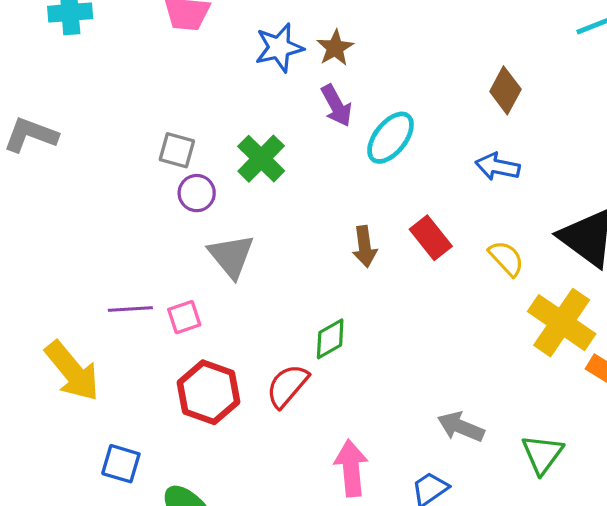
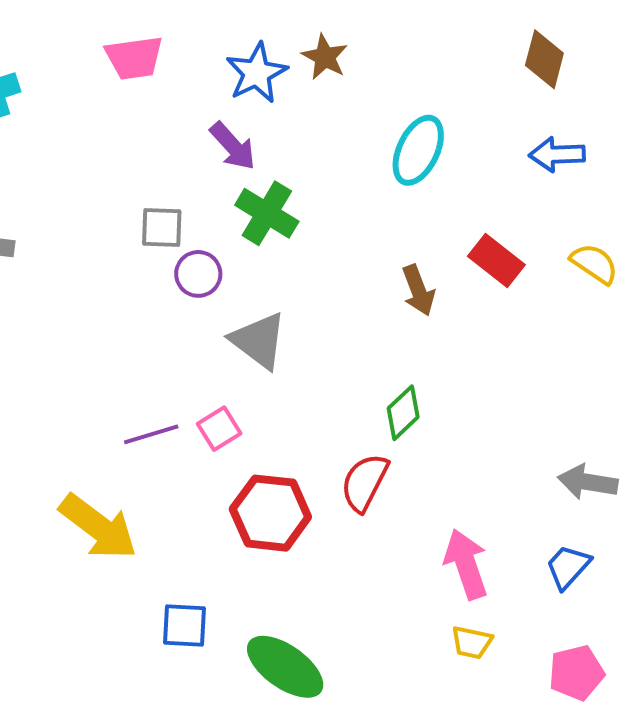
purple arrow: (336, 106) -> (233, 146), moved

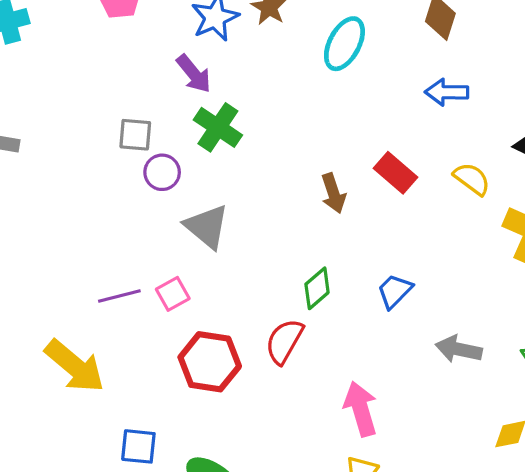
cyan ellipse: (418, 150) -> (344, 44), moved
blue trapezoid: (568, 567) -> (395, 291), moved

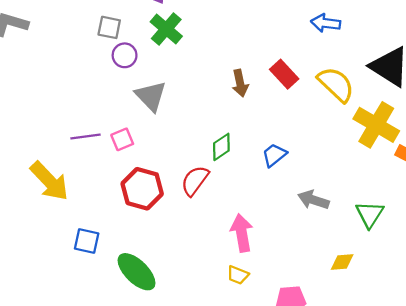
yellow semicircle: (472, 179) -> (336, 84), size x1.5

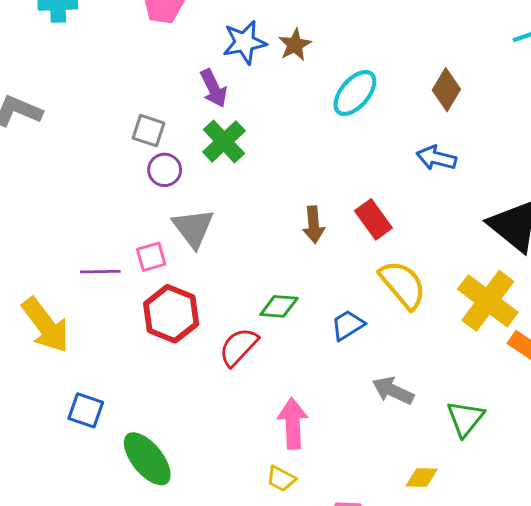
yellow semicircle: (336, 84) -> (403, 285), moved
pink square: (122, 139) -> (151, 257), moved
green diamond: (221, 147) -> (279, 306), turned 32
red hexagon: (142, 189) -> (171, 314), moved

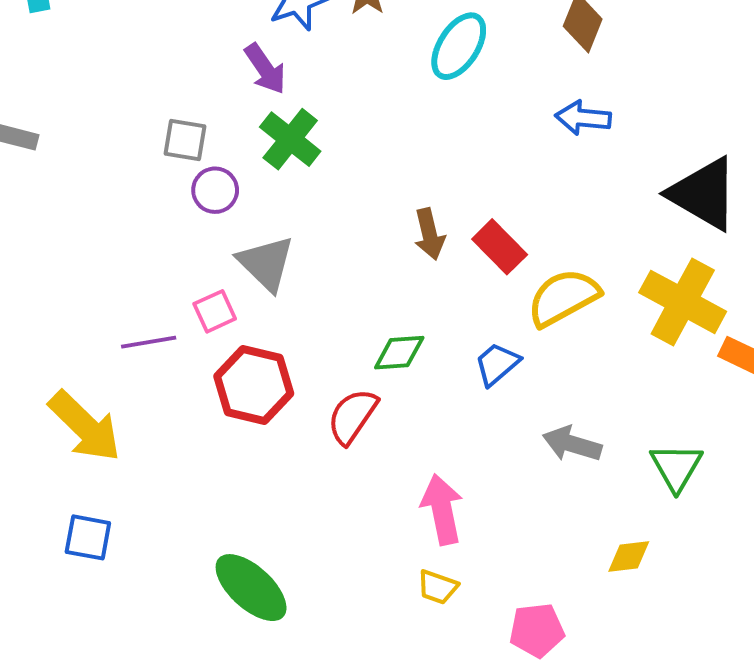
red rectangle: (373, 219) -> (500, 247), moved
yellow semicircle: (403, 285) -> (563, 297), turned -70
blue square: (86, 410) -> (88, 537), moved

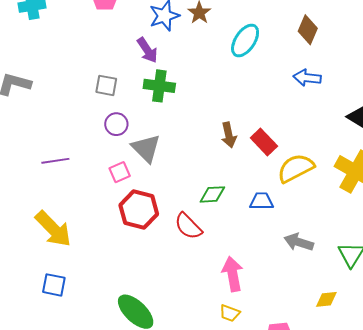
green cross: (290, 139) -> (159, 86), turned -32
purple circle: (215, 190) -> (116, 124), moved
purple line: (149, 342) -> (55, 161), moved
blue trapezoid: (497, 364) -> (262, 201), turned 40
red semicircle: (352, 416) -> (188, 226), turned -80

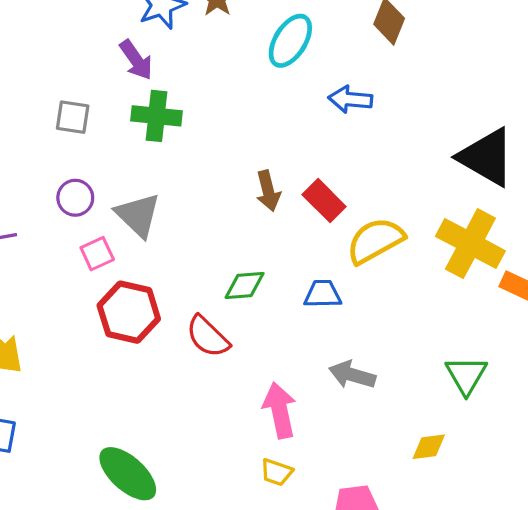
blue arrow: (307, 78) -> (350, 99), moved
purple circle: (116, 124) -> (75, 198), moved
gray arrow: (299, 242) -> (352, 375), moved

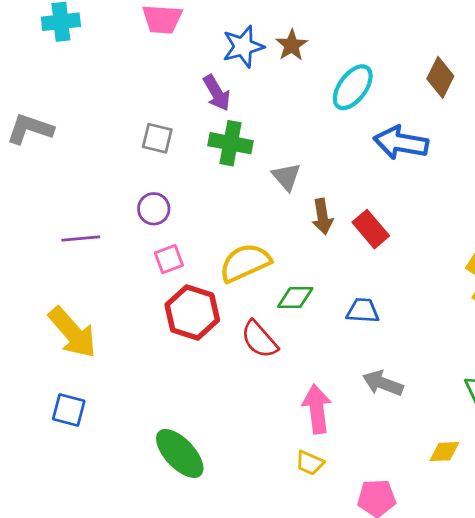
blue arrow: (350, 99) -> (401, 143), size x1.4
gray triangle: (138, 215) -> (286, 177), moved, size x0.7
yellow semicircle: (375, 241) -> (245, 263), moved

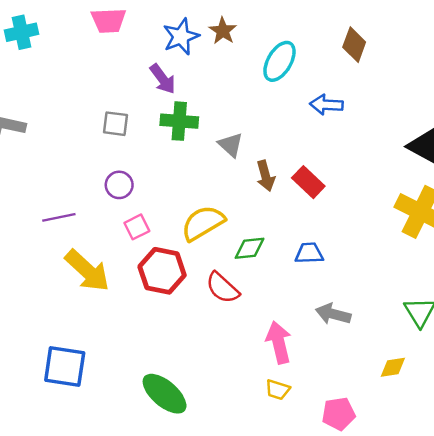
blue arrow: (401, 143) -> (326, 105), size x0.7
yellow arrow: (72, 332) -> (87, 271), moved
blue square: (69, 410) -> (65, 367), size x1.5

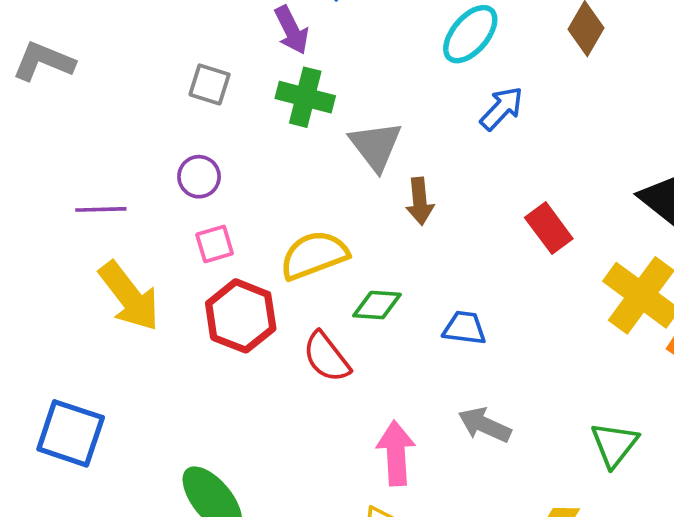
blue arrow: (326, 105) -> (502, 108), moved, turned 120
gray triangle: (231, 145) -> (376, 146), size x1.4
red rectangle: (308, 182) -> (549, 228), moved

